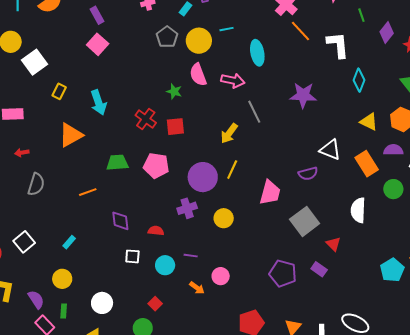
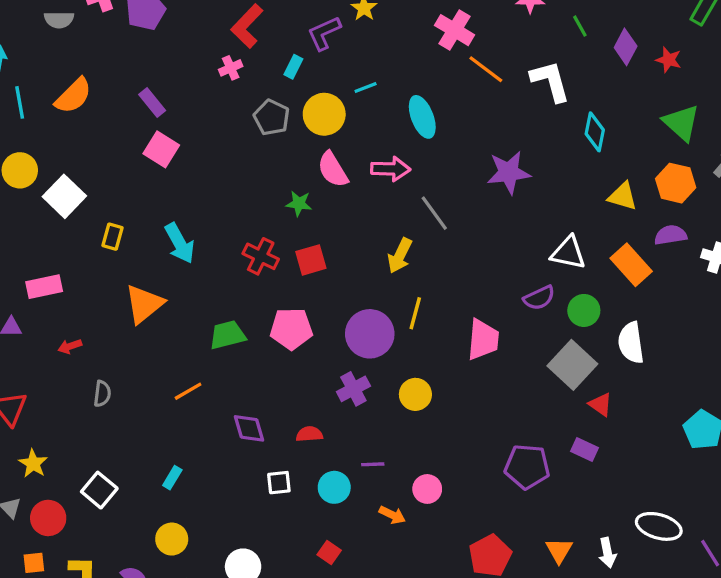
gray semicircle: (36, 184) -> (102, 394), size x0.7
green circle: (393, 189) -> (584, 310), moved
gray square: (305, 221) -> (572, 365), moved

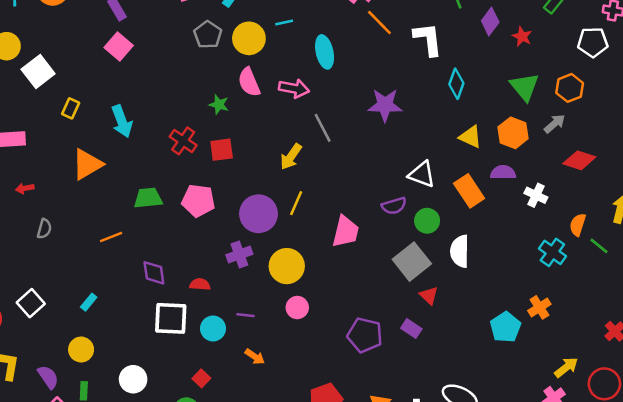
yellow circle: (415, 394) -> (287, 266), size x1.4
white square: (279, 483) -> (171, 318), size x1.8
pink circle: (427, 489) -> (297, 308), moved

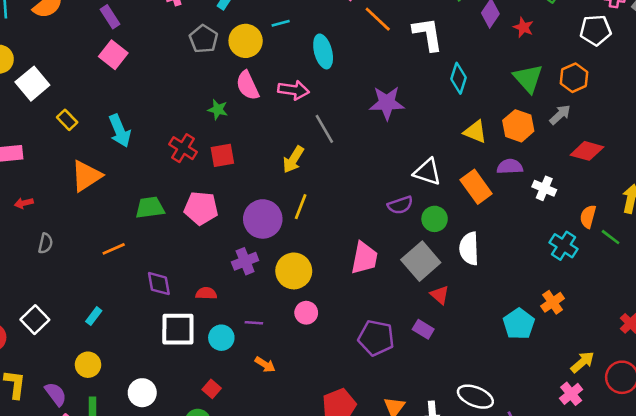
yellow rectangle: (71, 108) -> (67, 120), turned -66
pink trapezoid: (346, 232) -> (364, 258), moved

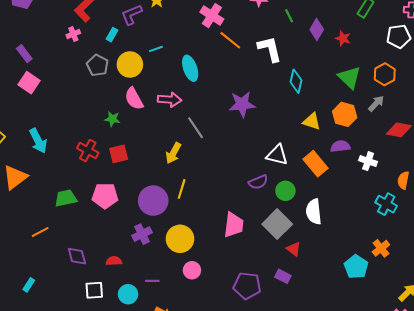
white square: (178, 329) -> (94, 290), size x0.7

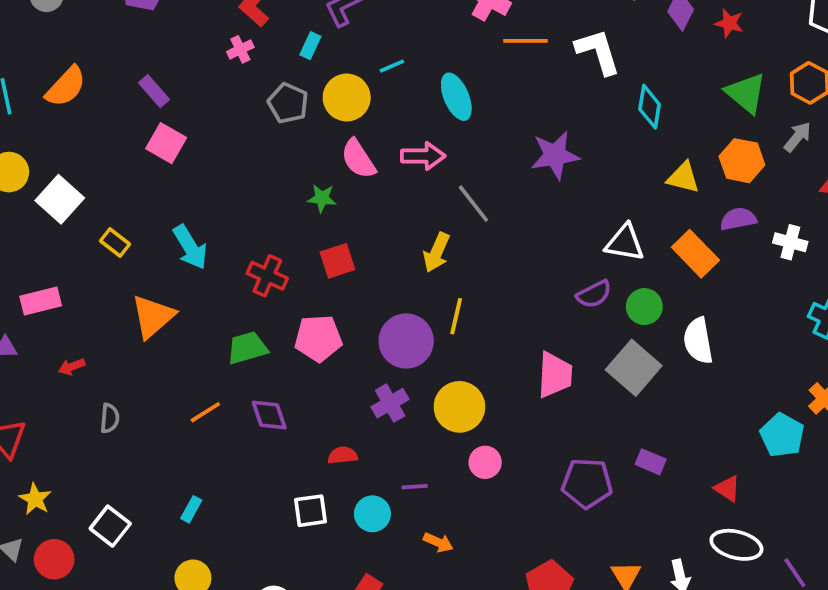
orange line: (230, 40) -> (526, 41), turned -35
red cross: (88, 151) -> (267, 276), moved
red triangle: (294, 249) -> (727, 489), moved
purple diamond: (77, 256) -> (269, 415), moved

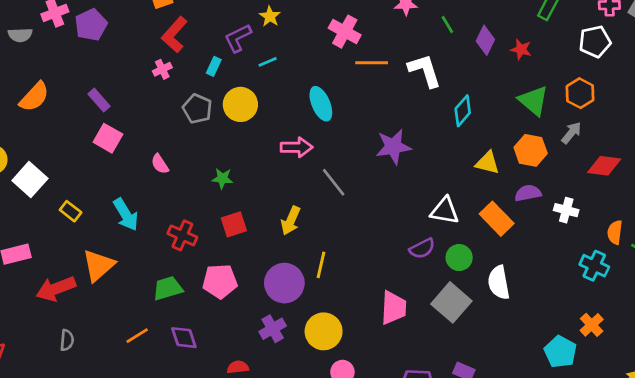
cyan line: (392, 66) -> (268, 62), moved
cyan diamond: (650, 107) -> (463, 111), turned 32
pink semicircle: (358, 159) -> (160, 164), moved, size x0.7
yellow arrow: (437, 252) -> (291, 221), moved
red arrow: (72, 367) -> (56, 289), moved, size x2.0

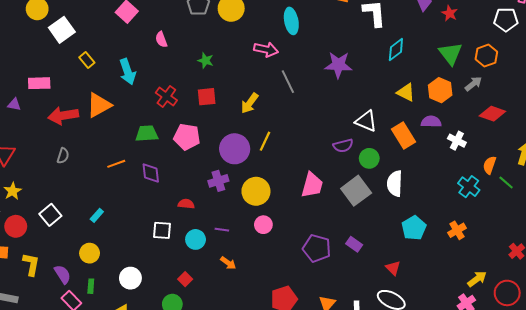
cyan pentagon: (560, 352) -> (414, 228), moved

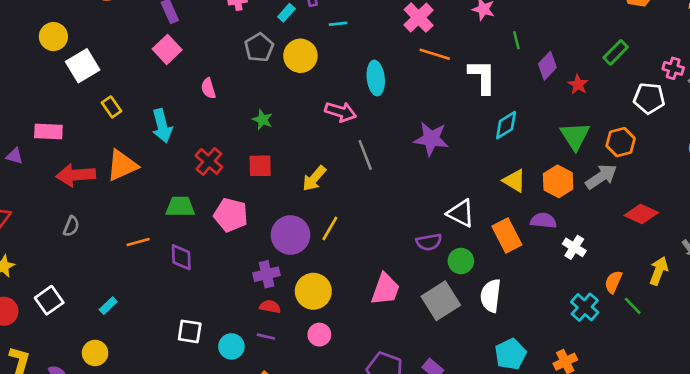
gray arrow: (473, 84) -> (601, 177), size x1.4
red diamond: (492, 114) -> (641, 214), moved
red semicircle: (186, 204) -> (270, 307), moved

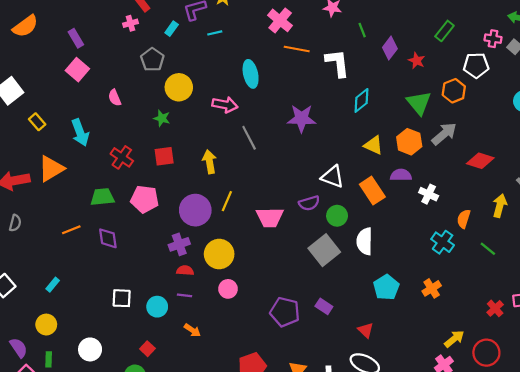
yellow circle: (300, 56) -> (179, 87), moved
orange hexagon: (621, 142) -> (454, 91), moved
yellow arrow: (314, 178) -> (209, 162), turned 135
pink trapezoid: (385, 289) -> (270, 217), moved, turned 76
green line: (633, 306) -> (488, 249), moved

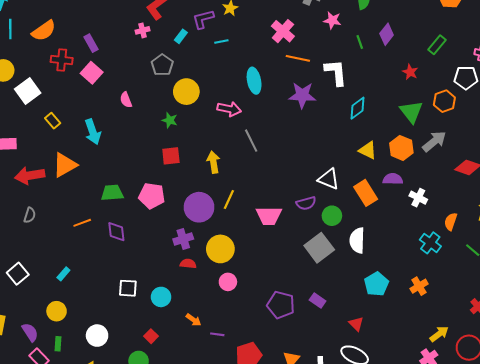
purple diamond: (390, 48) -> (387, 34), moved
purple star: (301, 118) -> (302, 95), moved
red cross: (122, 157) -> (62, 60), moved, turned -30
purple line: (185, 295) -> (217, 334), moved

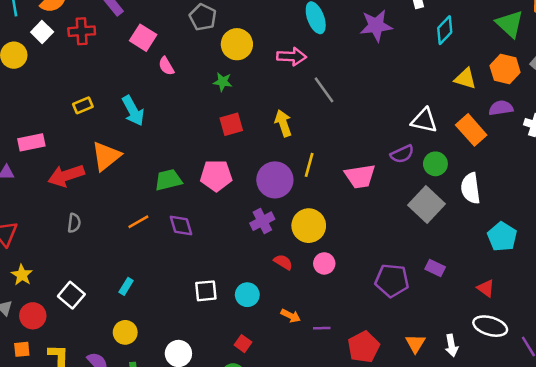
pink square: (92, 73) -> (143, 38), moved
white square: (28, 91) -> (42, 32), moved, size x0.7
yellow rectangle: (53, 121) -> (83, 105), turned -63
red semicircle: (188, 264) -> (283, 262), moved, turned 35

